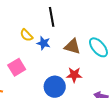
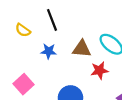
yellow semicircle: (26, 35) -> (23, 30), moved
red star: (74, 75) -> (99, 70), moved

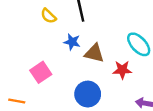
brown triangle: (82, 49) -> (94, 53), moved

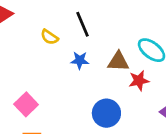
brown triangle: (94, 53) -> (118, 62), moved
pink square: (41, 72) -> (26, 104), moved

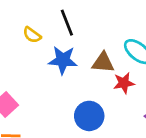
blue star: (80, 60) -> (63, 60), size x1.5

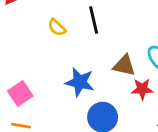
blue star: (63, 60) -> (80, 82), moved

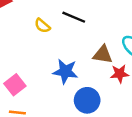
black line: (94, 20) -> (74, 17), turned -50

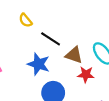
black line: (74, 17) -> (51, 39), moved

